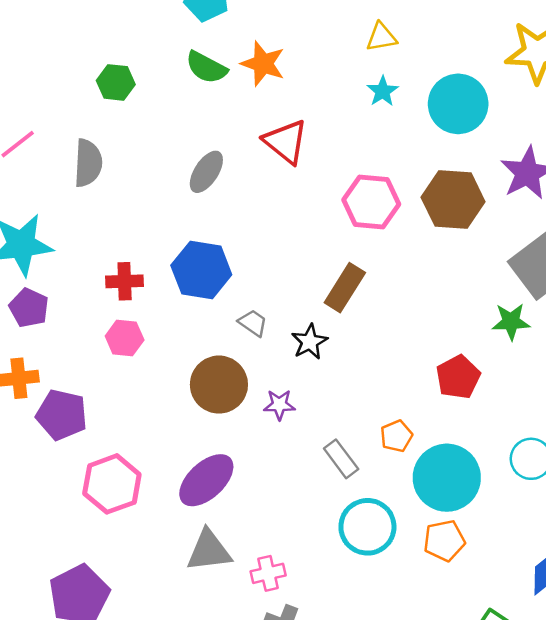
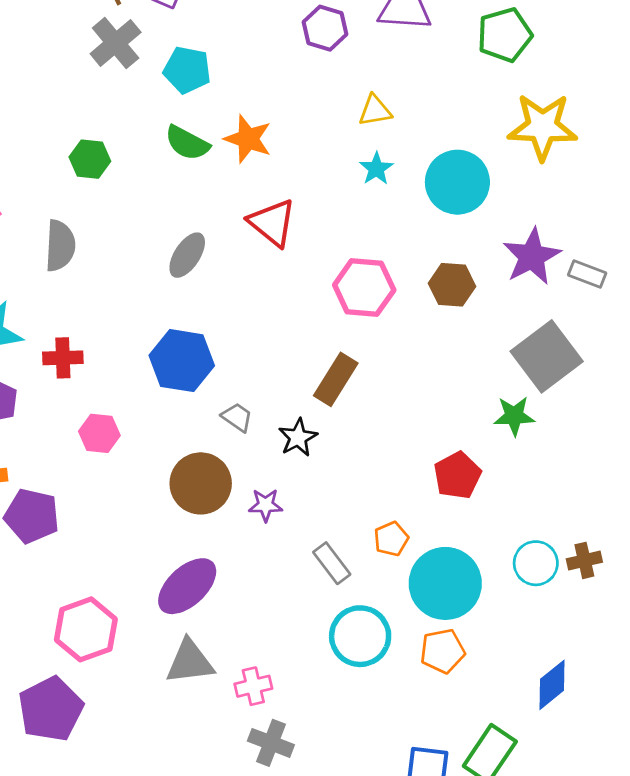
brown hexagon: (453, 200) -> (452, 285), size x0.7
red cross: (125, 281) -> (63, 358), moved
pink hexagon: (112, 484) -> (86, 629), moved

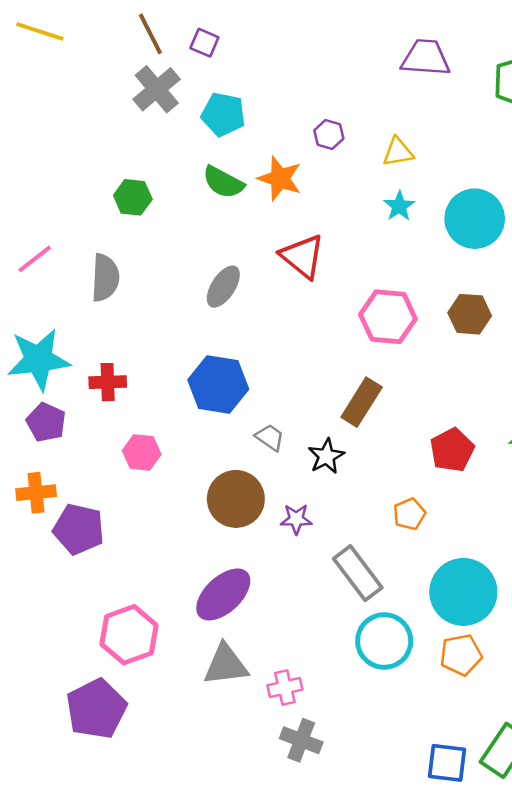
purple hexagon: (325, 28) -> (329, 134), moved, size x0.7
red pentagon: (457, 475) -> (452, 450), moved
orange pentagon: (391, 539) -> (409, 514), moved
gray rectangle: (332, 563) -> (358, 573), size x1.4

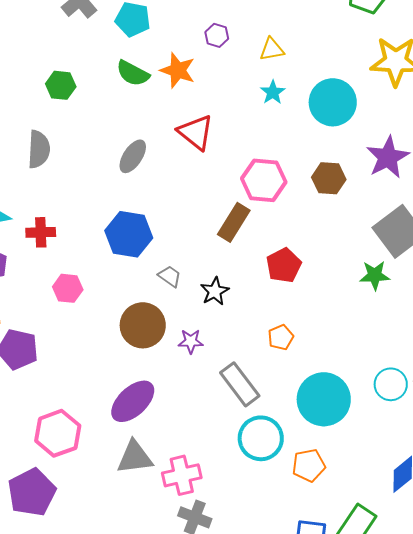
brown rectangle: (362, 402) -> (234, 222), moved
red pentagon: (452, 450) -> (284, 265), moved
orange pentagon: (461, 655) -> (309, 465), moved
pink cross: (285, 687) -> (182, 475), size x1.4

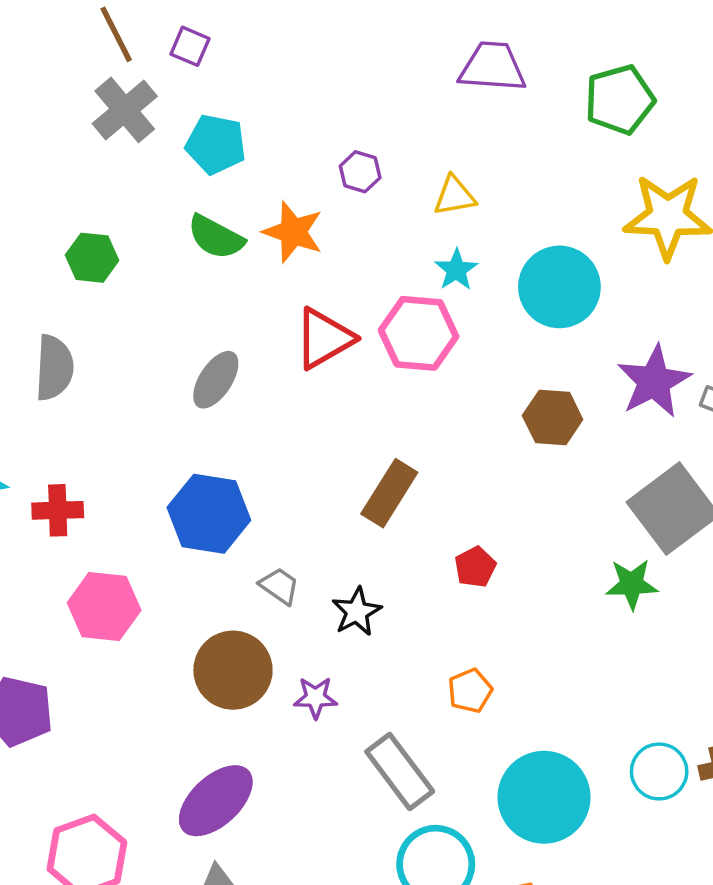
red triangle: (196, 132) -> (324, 338), turned 51
pink hexagon: (264, 180) -> (419, 333), moved
red pentagon: (284, 265) -> (475, 567), size x0.7
pink hexagon: (68, 288) -> (104, 607), size x1.4

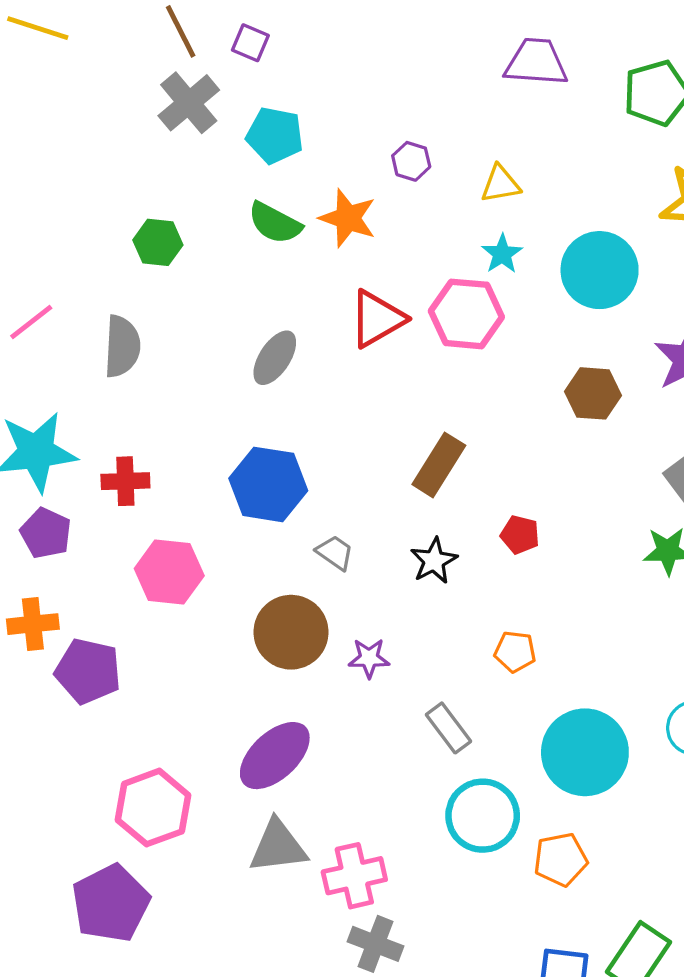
red pentagon: (475, 567) -> (520, 535), turned -30
black star: (357, 612) -> (434, 561), moved
orange pentagon: (470, 691) -> (515, 652), turned 30
gray rectangle: (400, 771) -> (449, 728), size x0.7

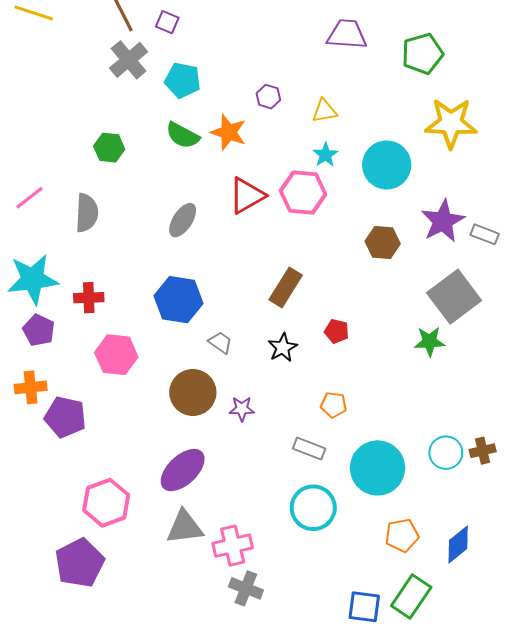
gray rectangle: (449, 728) -> (309, 449), moved, turned -32
orange pentagon: (561, 859) -> (402, 535), moved

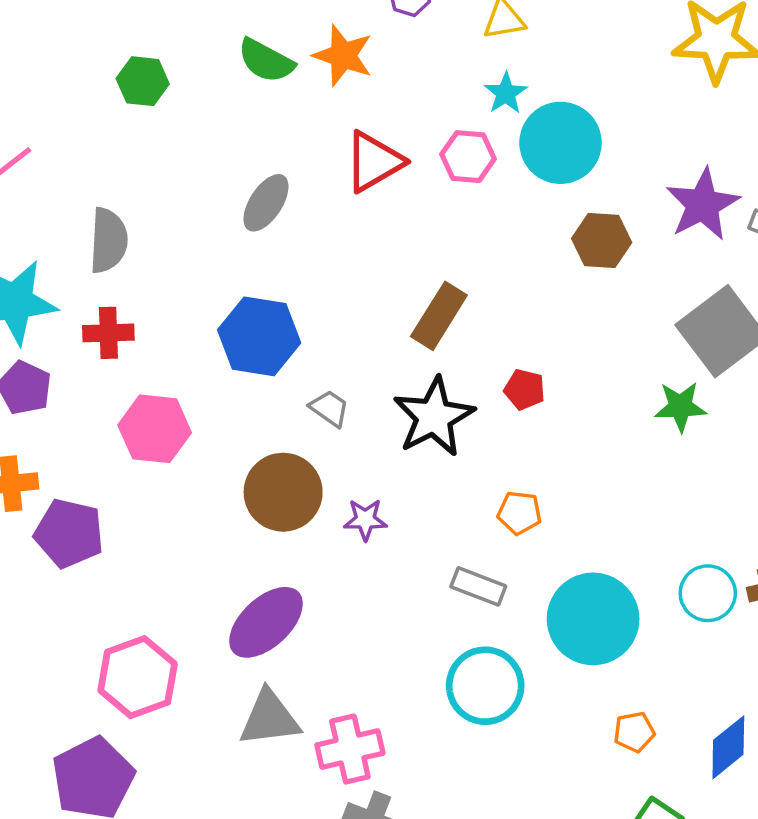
cyan circle: (387, 165) -> (561, 143), moved
pink hexagon: (303, 193) -> (468, 157), size x0.7
gray semicircle: (87, 213) -> (108, 240), moved
black star: (283, 348) -> (434, 417), size x1.6
orange pentagon: (402, 535) -> (634, 732), size x0.7

